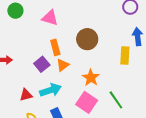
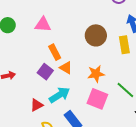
brown circle: (87, 39) -> (96, 35), moved
orange triangle: (63, 65) -> (66, 68), turned -40
orange star: (91, 78) -> (96, 74), turned -30

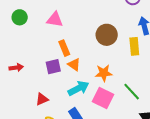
purple square: (45, 72) -> (53, 67), turned 35
cyan arrow: (59, 95) -> (78, 88), moved

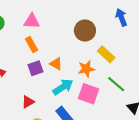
yellow rectangle: (134, 46) -> (106, 54), moved, turned -36
orange rectangle: (64, 48) -> (32, 45), moved

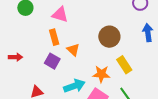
orange triangle: (56, 64) -> (73, 50), moved
purple square: (35, 68) -> (52, 61), turned 35

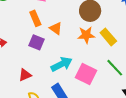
orange star: (101, 74) -> (86, 35), moved

